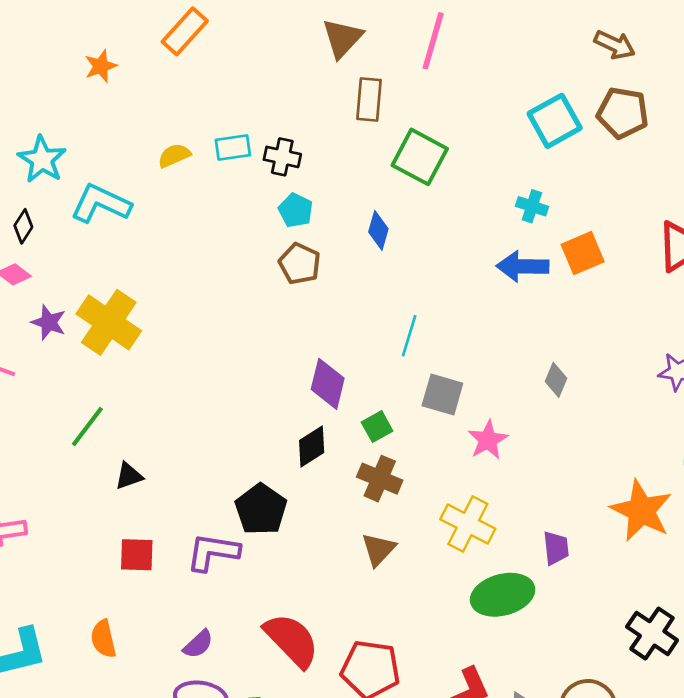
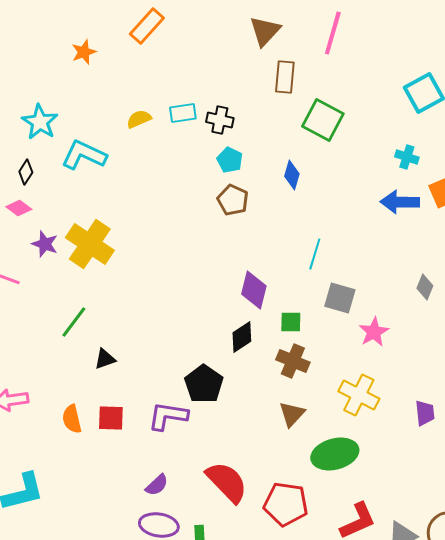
green square: (377, 427) -> (291, 322), turned 30
green ellipse: (503, 595) -> (335, 454), moved
orange semicircle: (103, 639) -> (72, 419), moved

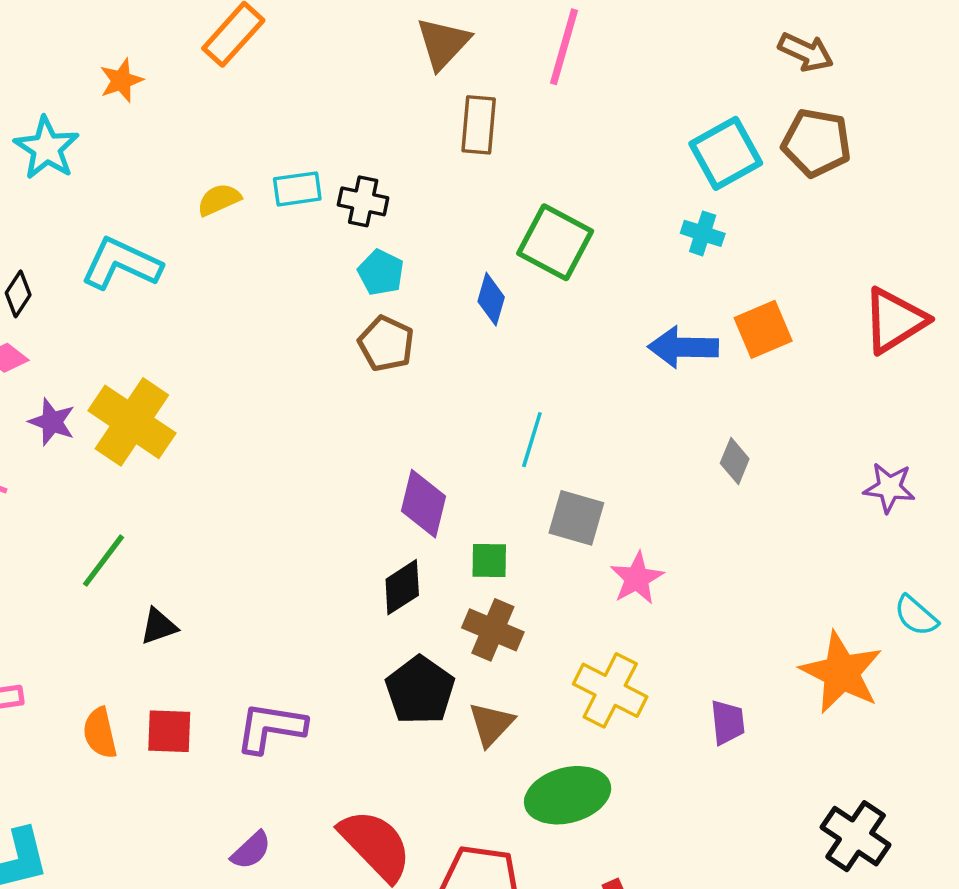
green square: (323, 120) -> (555, 242), moved
cyan star: (40, 122) -> (47, 148), moved
cyan cross: (407, 157) -> (703, 233), moved
gray diamond: (425, 287) -> (735, 461), moved
black pentagon: (204, 384) -> (420, 690), moved

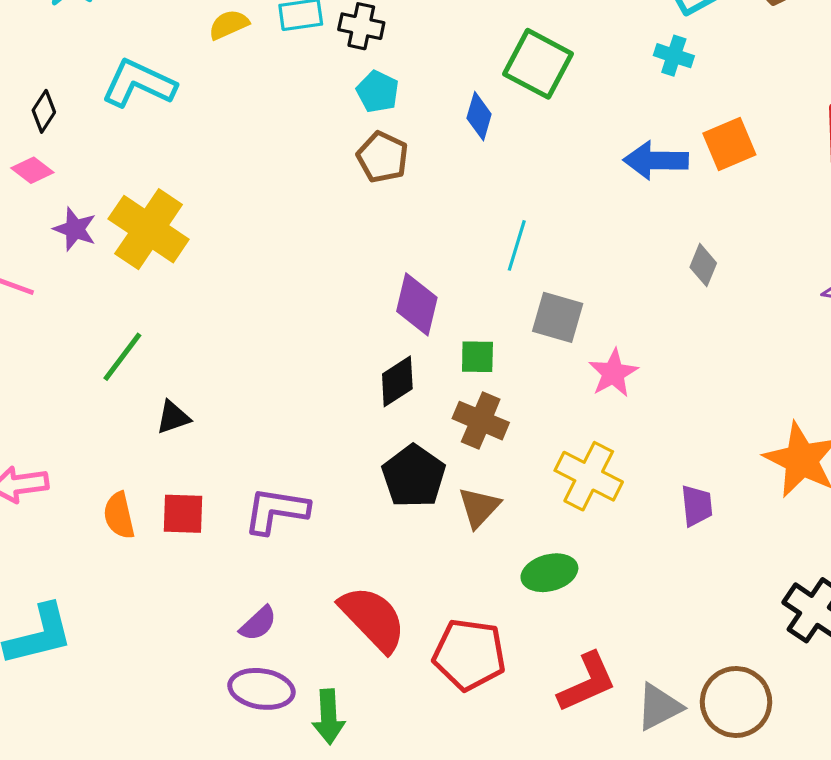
green ellipse: (568, 795) -> (549, 573), size x0.7

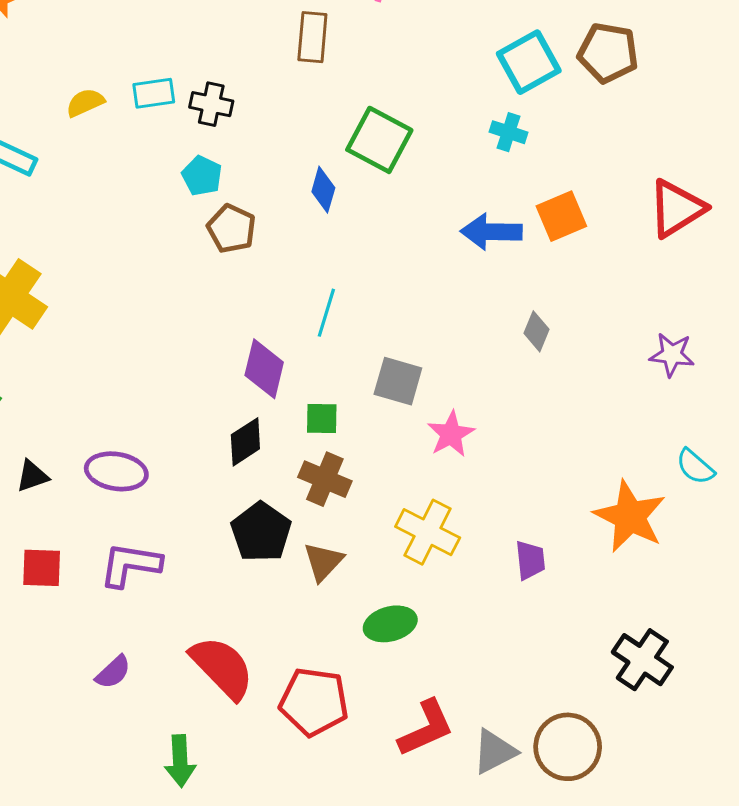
cyan pentagon: (378, 92) -> (202, 176), moved
cyan line: (517, 245) -> (326, 313), moved
purple ellipse: (261, 689) -> (116, 471), moved

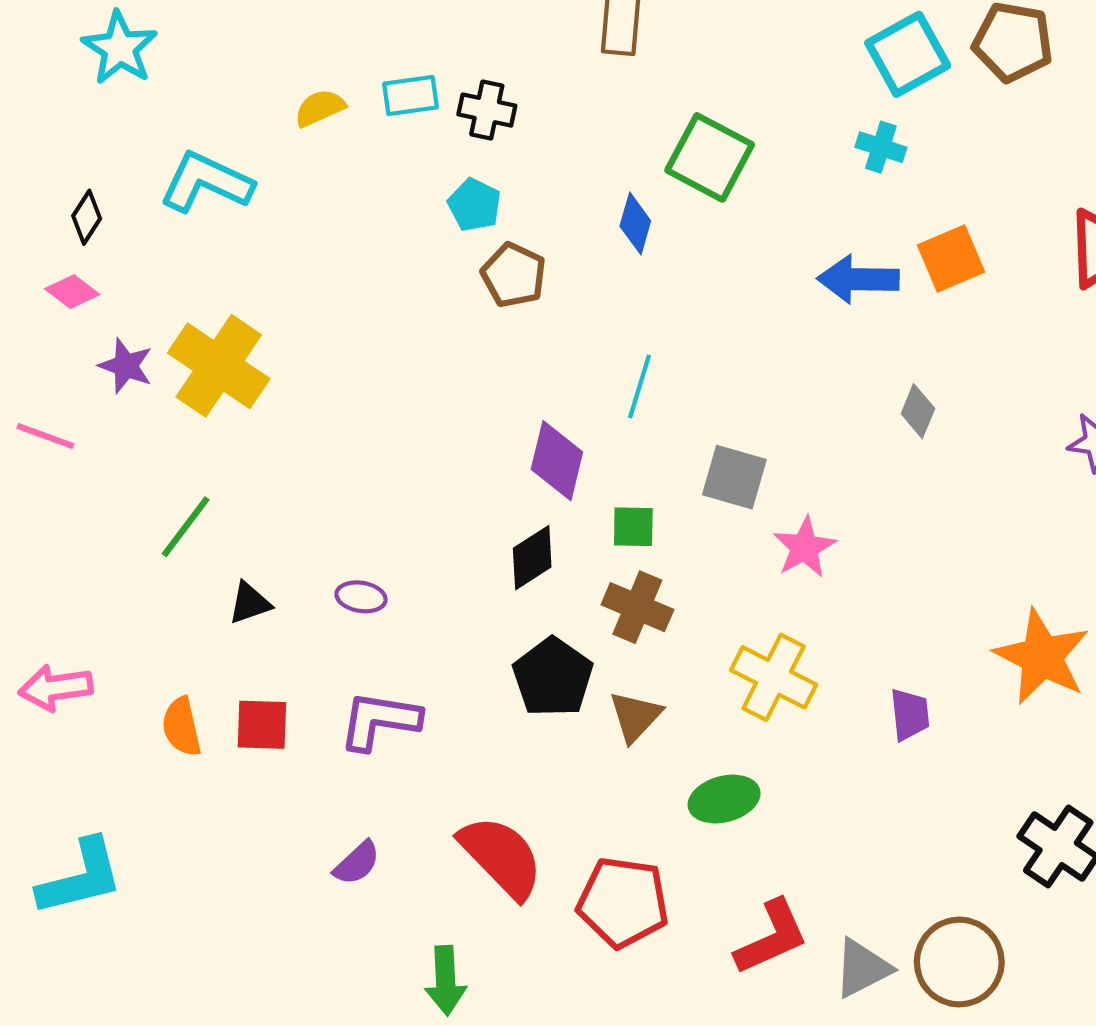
purple ellipse: (116, 471) -> (361, 597), size x0.6

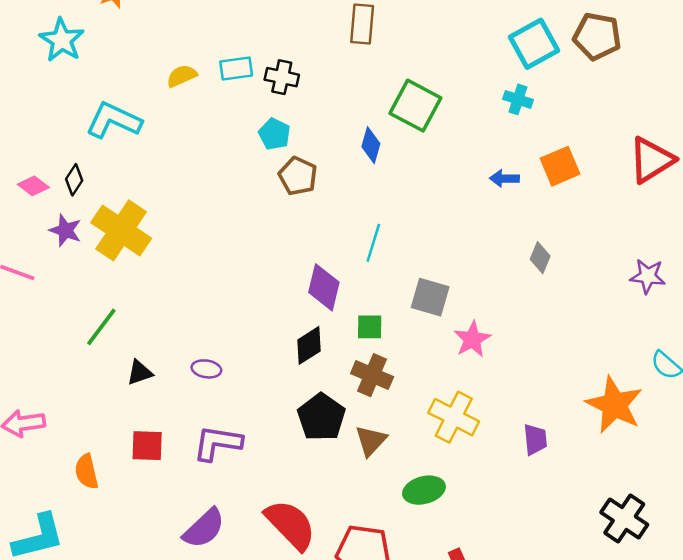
black diamond: (87, 217) -> (74, 180), moved
blue arrow: (858, 279) -> (504, 179), size x0.6
orange semicircle: (182, 727) -> (86, 472), moved
purple semicircle: (357, 863) -> (204, 528), size x1.5

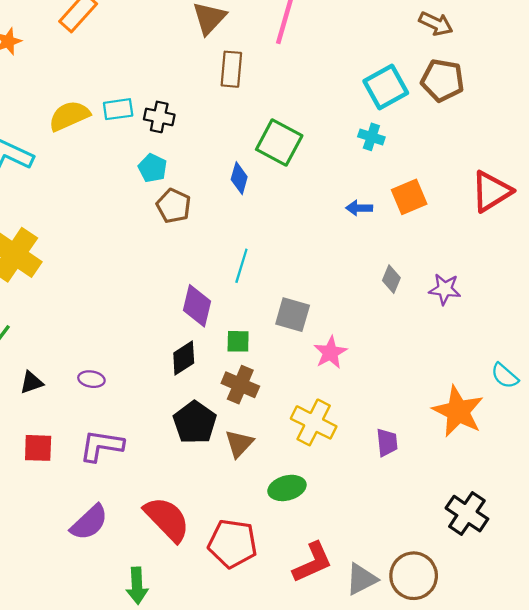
yellow semicircle: (182, 76) -> (69, 116), size x1.5
purple star: (648, 276) -> (445, 289), moved

